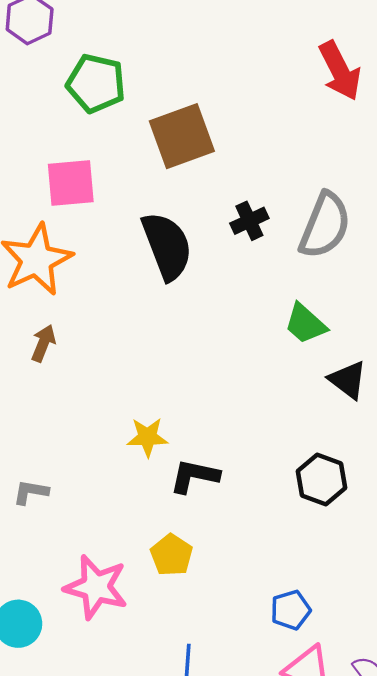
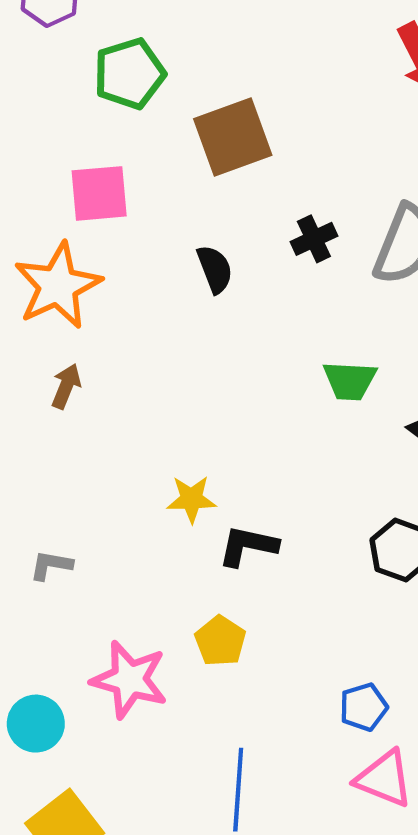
green pentagon: (96, 83) -> (129, 74), turned -30
black semicircle: (167, 246) -> (215, 269), size x0.6
green trapezoid: (305, 324) -> (350, 381), moved, turned -39

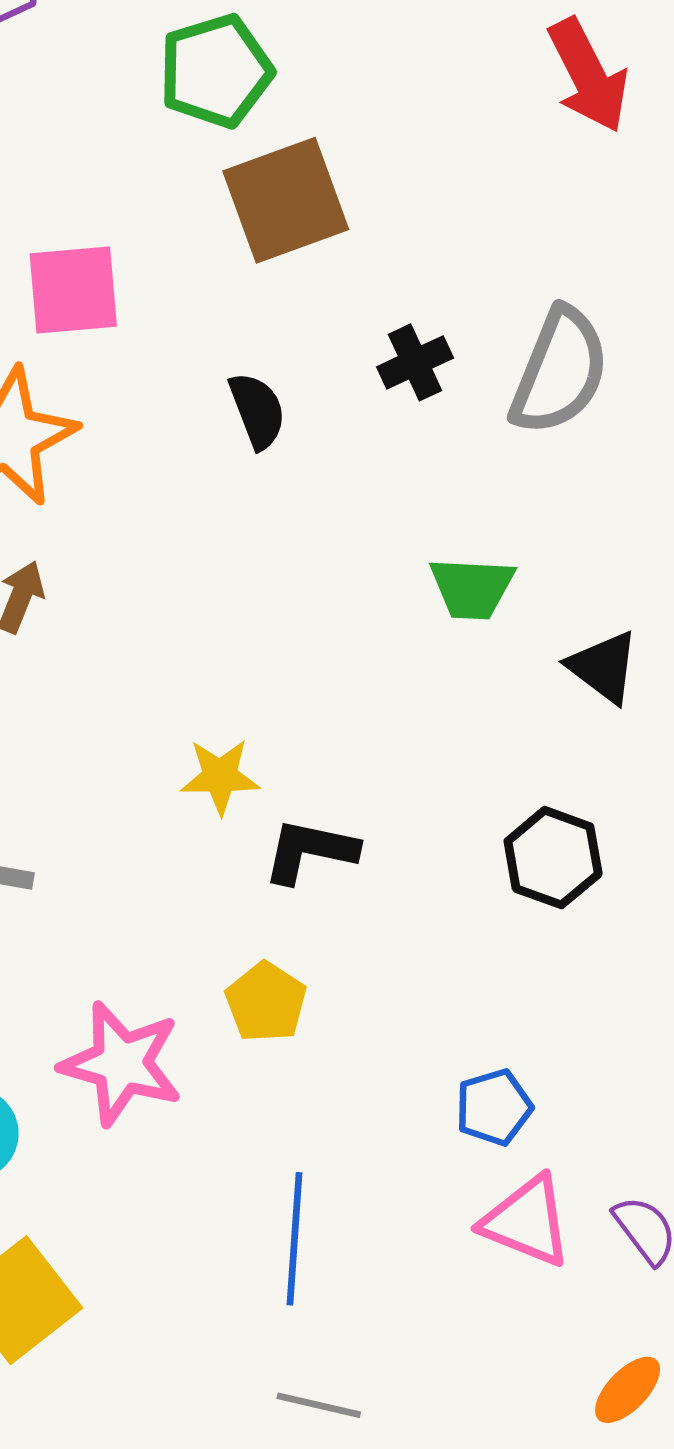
green pentagon: (129, 74) -> (216, 71), moved

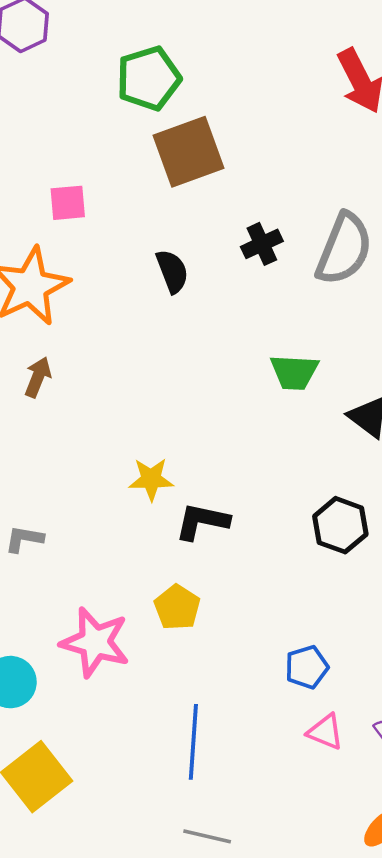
pink square: (73, 290) -> (68, 203), size x0.7
pink triangle: (527, 1221) -> (325, 732), size x0.7

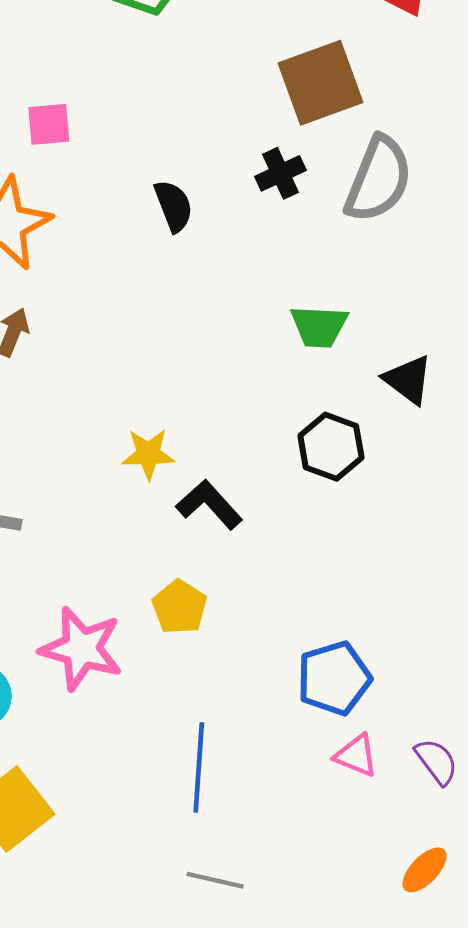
brown square: (188, 152) -> (321, 83), moved
black L-shape: (202, 521) -> (209, 505), turned 36
black hexagon: (340, 525) -> (331, 447), moved
blue pentagon: (307, 667) -> (334, 678), size x1.4

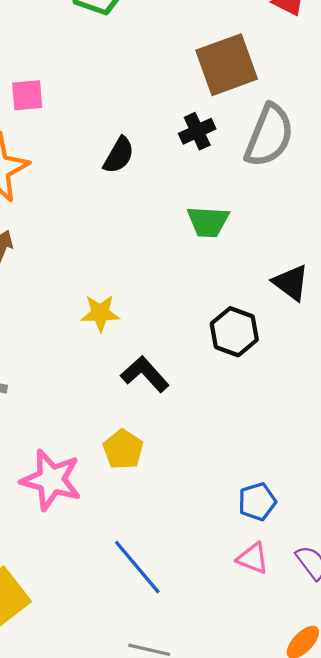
black semicircle: (174, 206) -> (119, 155), turned 51
green trapezoid: (319, 326) -> (208, 222), moved
yellow star: (148, 454) -> (100, 313), moved
blue pentagon: (334, 678) -> (257, 502), moved, size x0.7
blue line: (199, 767) -> (137, 567), turned -44

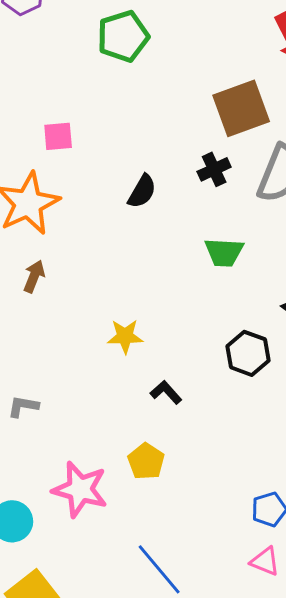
black L-shape: (145, 374) -> (166, 392), size x0.7

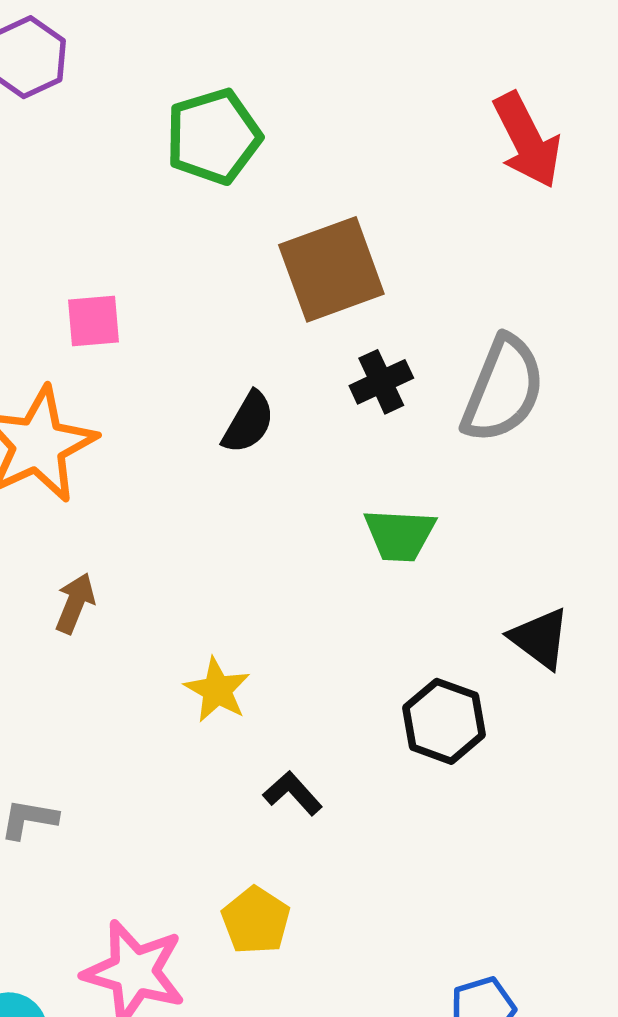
brown square: (241, 108) -> (331, 269), moved
brown arrow: (34, 276) -> (75, 603), moved
yellow star: (125, 336) -> (217, 690), turned 30

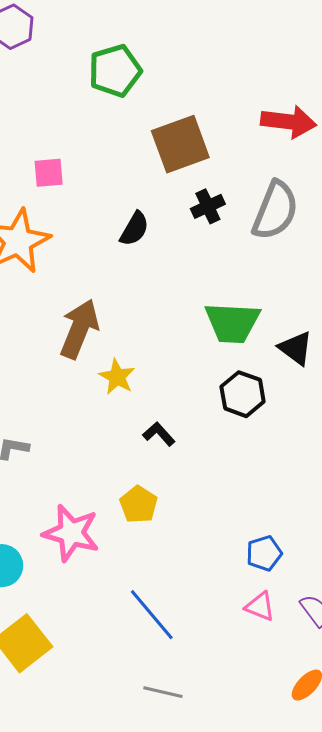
red arrow: (527, 140) -> (289, 122), moved, turned -56
green trapezoid: (400, 535) -> (232, 323), moved, size x1.4
brown arrow: (75, 603) -> (79, 329), moved, size x1.8

